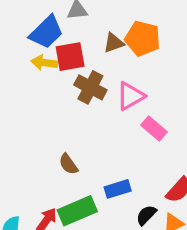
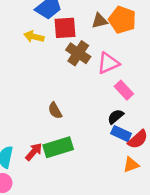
yellow arrow: (44, 63) -> (34, 37), moved
blue rectangle: (118, 189) -> (121, 134), moved, turned 36
black semicircle: (146, 215) -> (116, 117), moved

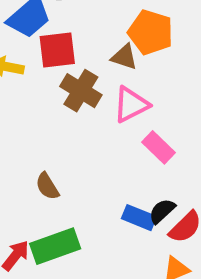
brown triangle: (100, 21) -> (124, 57), moved, turned 35
black semicircle: (116, 117) -> (162, 211), moved
blue rectangle: (121, 134) -> (139, 218), moved

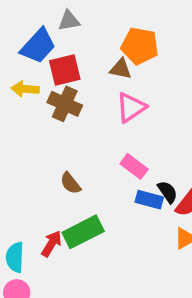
brown cross: (81, 91) -> (65, 104), moved
pink rectangle: (158, 147) -> (134, 166), moved
black semicircle: (162, 211) -> (168, 192), turned 105

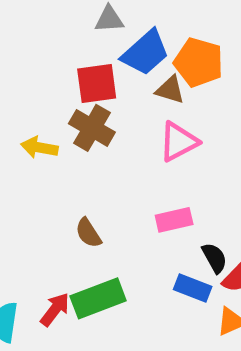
blue trapezoid: (38, 46) -> (145, 53), moved
yellow arrow: (25, 89) -> (39, 147), moved
pink rectangle: (134, 166) -> (174, 220), turned -56
blue rectangle: (149, 200) -> (193, 288), moved

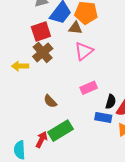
brown cross: (92, 128) -> (43, 52), turned 30
black semicircle: (214, 258) -> (111, 102), turned 56

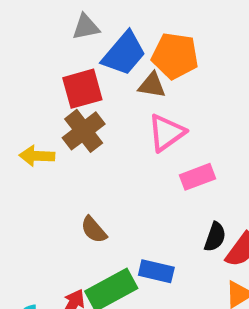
pink rectangle: (89, 88) -> (197, 177), moved
blue rectangle: (103, 118) -> (156, 271), moved

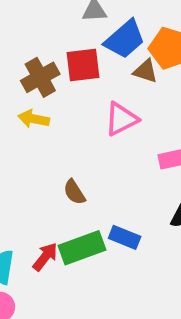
brown cross: (84, 131) -> (40, 77), moved
pink triangle: (166, 133) -> (121, 119), moved

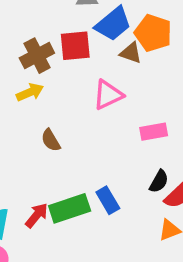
yellow arrow: (34, 119) -> (30, 92), turned 144
brown semicircle: (74, 192) -> (51, 140), moved
blue rectangle: (125, 237) -> (108, 200), turned 36

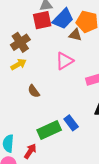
red square: (75, 46) -> (42, 20), moved
red arrow: (37, 215) -> (30, 151), moved

